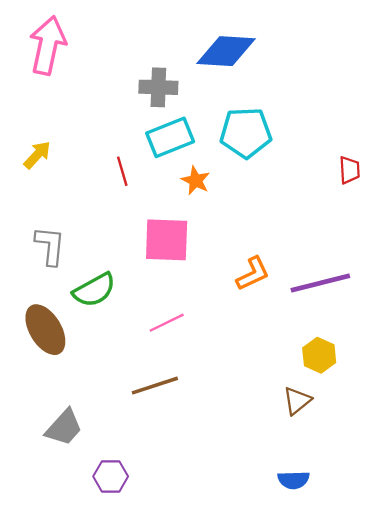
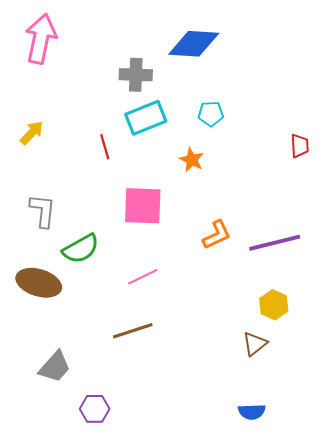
cyan pentagon: (246, 133) -> (211, 114), size x0.6
orange star: (196, 180) -> (192, 160), moved
brown ellipse: (45, 330) -> (39, 283), turned -42

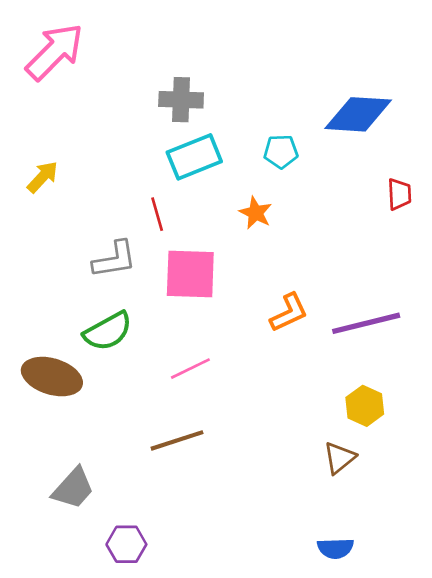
pink arrow: (41, 39) -> (55, 52), turned 33
blue diamond: (194, 44) -> (358, 114), moved
red line: (105, 147) -> (157, 214), moved
gray L-shape: (43, 211) -> (114, 259), moved, turned 75

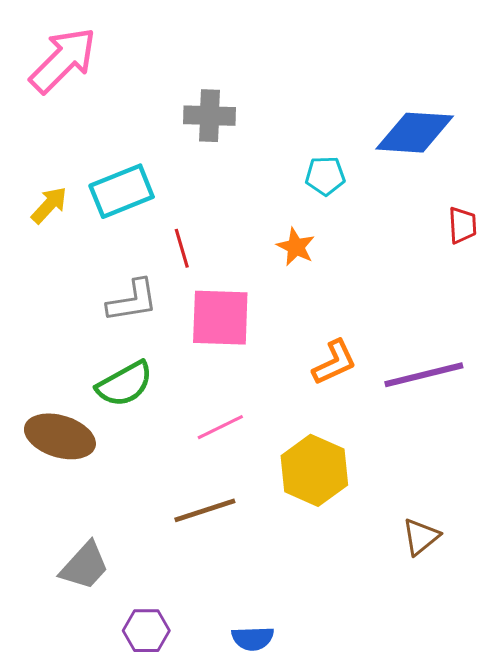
cyan rectangle: (194, 157) -> (122, 191), moved
yellow hexagon: (365, 406) -> (314, 470), moved, size x1.5
brown triangle: (339, 458) -> (421, 537), moved
blue semicircle: (335, 548) -> (253, 638), moved

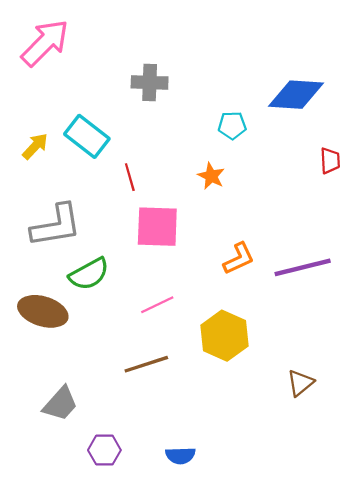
cyan rectangle: (122, 191) -> (87, 136), turned 60
gray L-shape: (132, 301) -> (56, 226), moved, size x1.4

